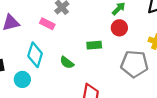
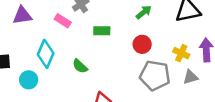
red circle: (119, 28) -> (142, 44), moved
green rectangle: (94, 45) -> (102, 31), moved

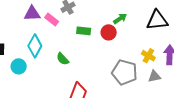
purple triangle: (22, 15) -> (32, 13), moved
red circle: (142, 44) -> (109, 32), moved

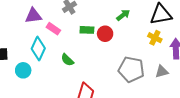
pink rectangle: (52, 20) -> (53, 29), moved
red circle: (109, 32) -> (105, 34), moved
yellow cross: (148, 56) -> (155, 38), moved

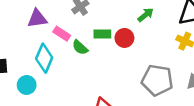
green semicircle: (67, 60) -> (80, 47), moved

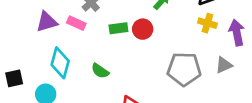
pink rectangle: (62, 34) -> (76, 23), moved
green semicircle: (80, 47) -> (100, 71), moved

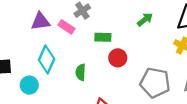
red circle: (143, 29) -> (118, 58), moved
green semicircle: (100, 71) -> (81, 72), turned 49

